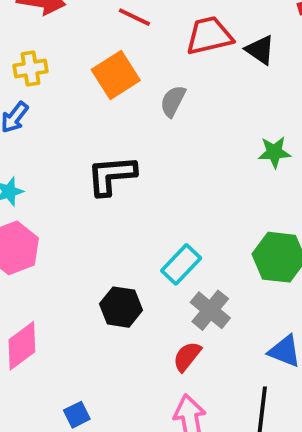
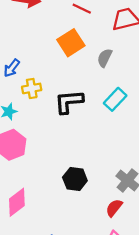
yellow cross: (30, 69) -> (32, 88), moved
cyan rectangle: (181, 264) -> (115, 99), moved

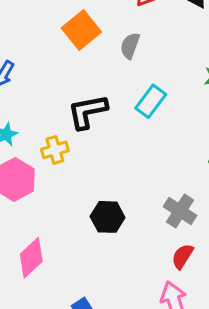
yellow cross: (32, 88) -> (55, 150), moved
red semicircle: (114, 208) -> (182, 256), moved

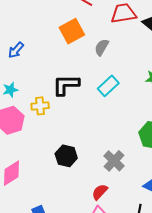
red semicircle: (182, 256) -> (100, 192), moved

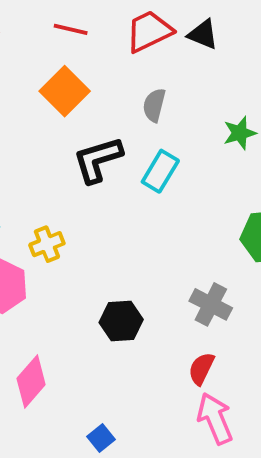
gray semicircle: (102, 47) -> (154, 105), moved
black L-shape: (66, 85) -> (98, 160), moved

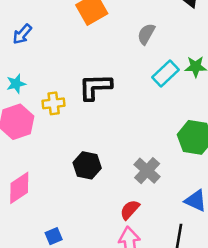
black L-shape: (98, 160) -> (95, 87), moved
cyan rectangle: (160, 171) -> (165, 74), moved

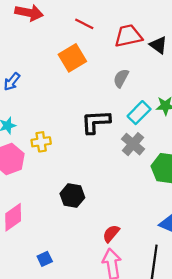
black L-shape: (95, 87) -> (96, 122), moved
gray cross: (147, 171) -> (133, 144), moved

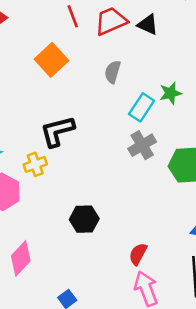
red line: (84, 24) -> (73, 16), moved, turned 54
black L-shape: (96, 122) -> (57, 131), moved
gray cross: (133, 144) -> (142, 145), turned 30

